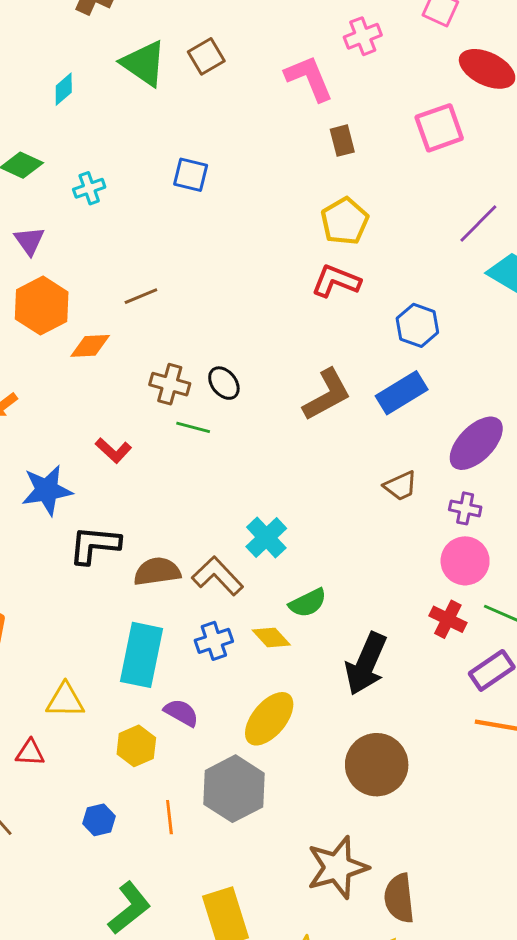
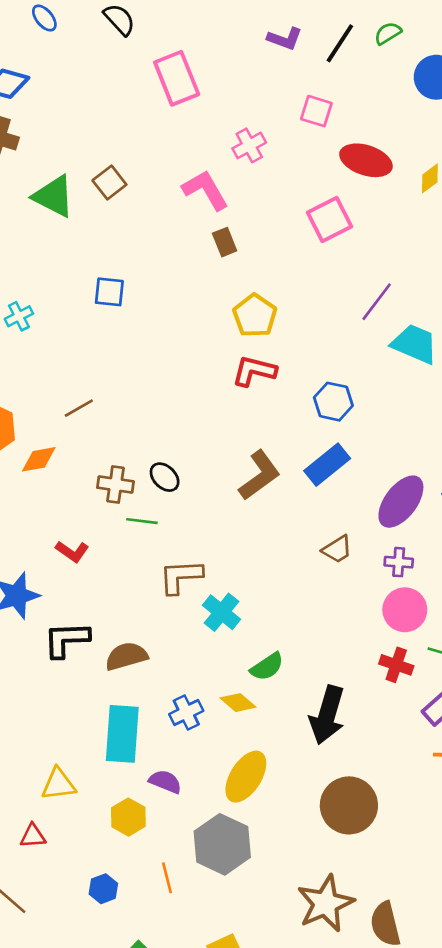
brown rectangle: (342, 141) -> (225, 242), moved
brown L-shape: (218, 576) -> (181, 577), moved, turned -42

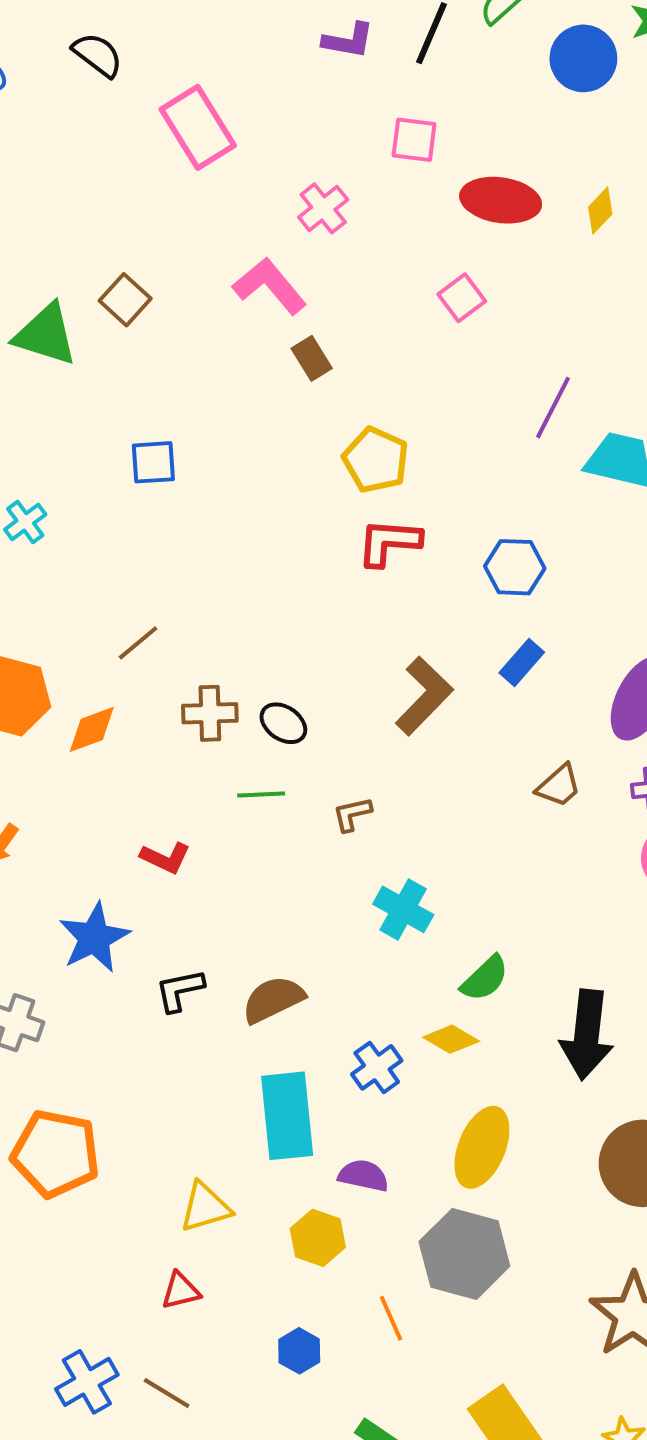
pink square: (330, 220) -> (462, 298), size x0.7
blue rectangle: (327, 465) -> (522, 663), size x0.7
brown cross: (116, 485) -> (210, 713), moved
brown L-shape: (181, 577) -> (352, 814), moved, size x0.6
black L-shape: (66, 640) -> (180, 990), size x0.7

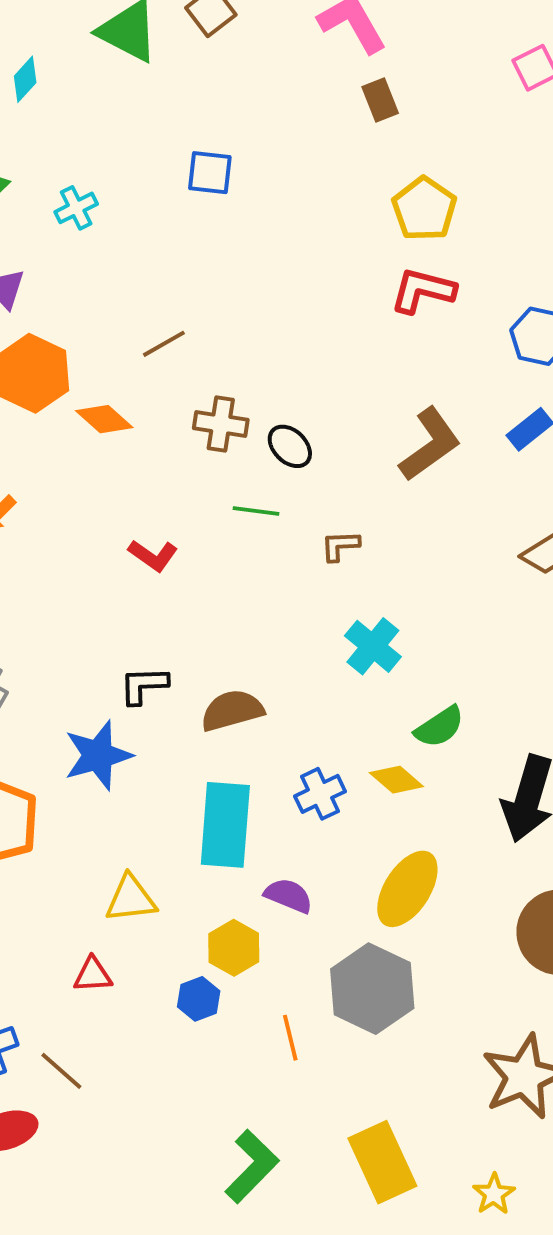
orange diamond: (92, 729) -> (104, 419), turned 52
blue star: (94, 938) -> (98, 755), moved
blue hexagon: (299, 1351) -> (199, 999), moved

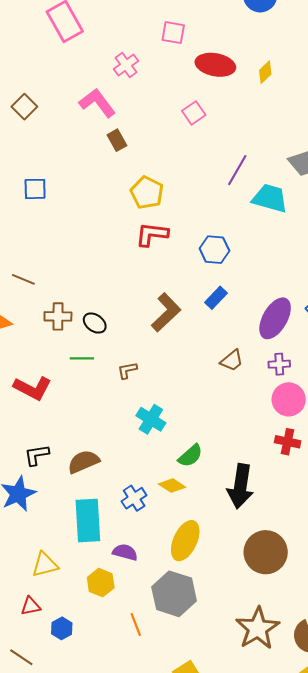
brown line: (164, 344) -> (23, 279), turned 60
red L-shape: (153, 555) -> (32, 388), size x1.5
blue hexagon: (199, 999) -> (62, 628), moved

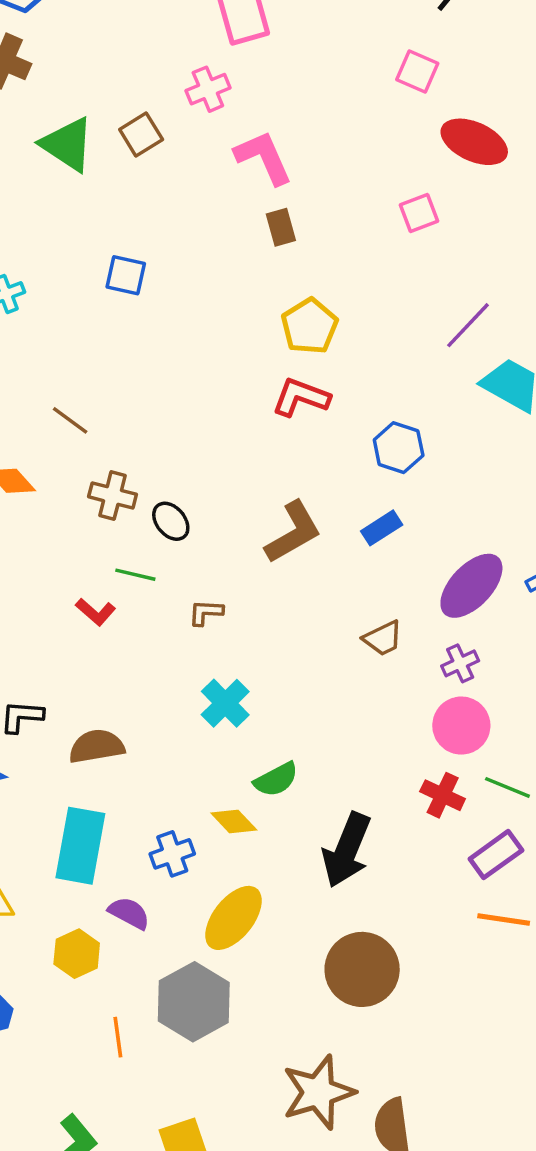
pink cross: (126, 65) -> (208, 89), moved
purple cross: (279, 364) -> (460, 663), turned -35
red L-shape: (32, 388) -> (96, 612), moved, size x0.6
blue cross: (134, 498) -> (172, 854), moved

